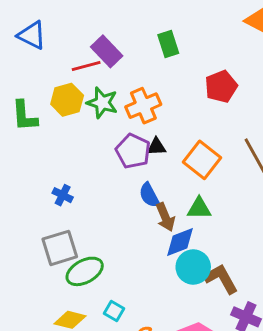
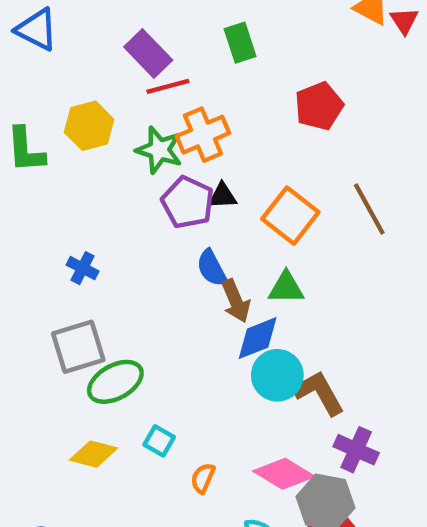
red line: (86, 66) -> (168, 86), moved
green star: (102, 103) -> (159, 150), moved

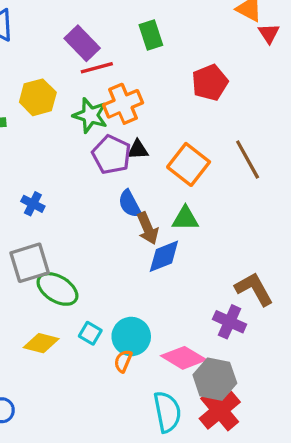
red triangle: (404, 21) -> (269, 33), moved
cyan circle: (277, 375) -> (131, 336), moved
green ellipse: (115, 382) -> (57, 289), turned 60
brown L-shape: (319, 393) -> (254, 289), moved
purple cross: (356, 450) -> (230, 322), moved

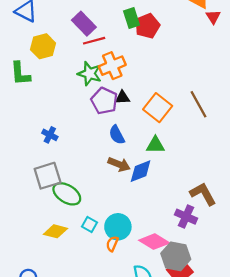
red pentagon: (210, 83) -> (147, 26), moved
yellow hexagon: (38, 97) -> (43, 46), moved
brown arrow: (148, 228) -> (119, 164), moved, turned -45

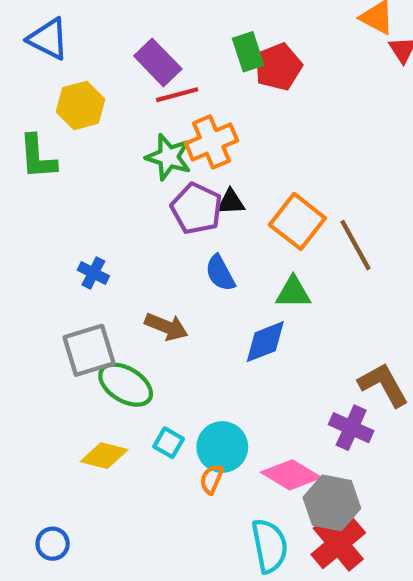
brown line: (198, 104) -> (355, 245), moved
brown arrow: (119, 164) -> (166, 327), moved

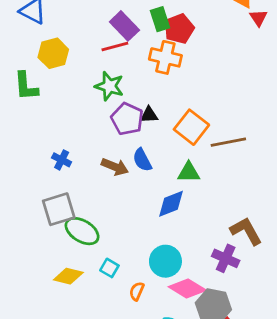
purple rectangle: (158, 62) -> (124, 26), moved
orange cross: (212, 142) -> (165, 57), moved, turned 36
brown line: (355, 245) -> (228, 142), turned -72
brown arrow: (166, 327) -> (115, 167), moved
cyan circle: (222, 447) -> (165, 261), moved

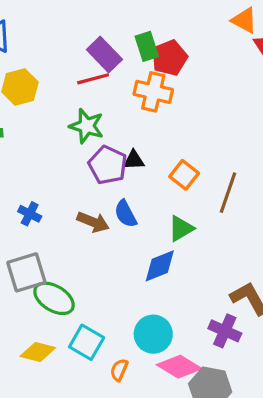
orange square: (191, 127) -> (184, 175), size x0.7
brown line: (228, 142) -> (228, 193), turned -60
green triangle: (189, 172) -> (181, 228), turned -30
cyan square: (109, 268) -> (87, 342), size x1.5

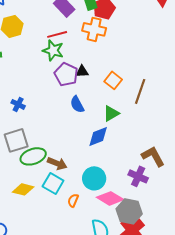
red line: (93, 79) -> (57, 34), moved
brown arrow: (93, 222) -> (57, 163), moved
green ellipse: (54, 298) -> (33, 156), turned -50

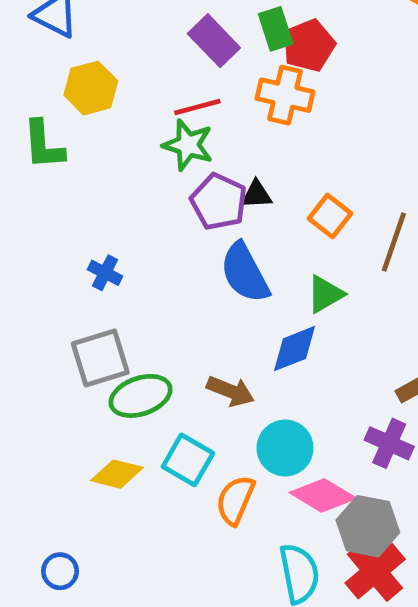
blue semicircle: (77, 104) -> (245, 273), size x1.5
brown arrow: (57, 163) -> (231, 391), moved
orange semicircle: (73, 200) -> (235, 500), size x1.5

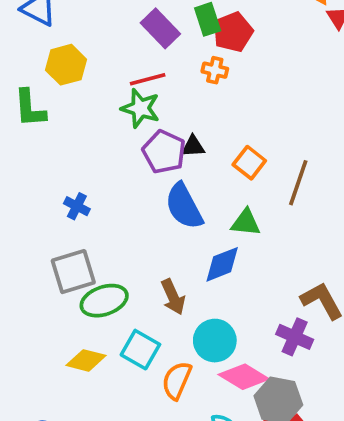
orange cross: (285, 95) -> (215, 70), size x0.6
green triangle: (325, 294) -> (246, 223), turned 36
brown arrow: (231, 391) -> (173, 297), turned 44

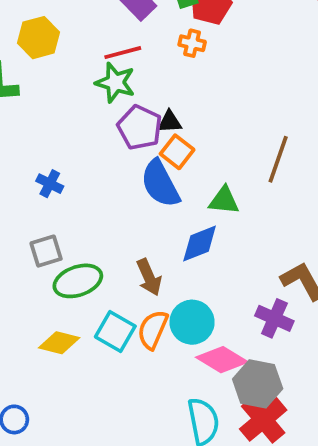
orange square: (249, 163) -> (177, 152), moved
gray square: (73, 272) -> (46, 251), size x0.7
orange semicircle: (177, 380) -> (153, 330), moved

